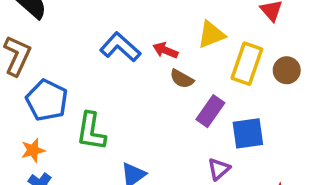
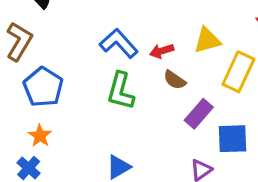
red arrow: (165, 50) -> (162, 51), turned -45
green L-shape: (91, 131) -> (121, 91), moved
orange star: (33, 150) -> (40, 136), moved, turned -30

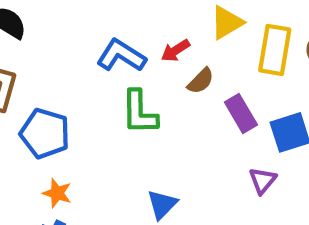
brown semicircle: (175, 80) -> (201, 81), turned -65
purple rectangle: (199, 114) -> (241, 114), turned -56

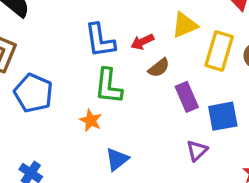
blue L-shape: (121, 56) -> (100, 40), turned -138
orange star: (57, 193) -> (91, 120), moved

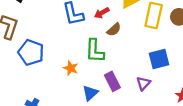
green L-shape: (108, 86) -> (95, 51), moved
purple rectangle: (187, 97) -> (112, 81), moved

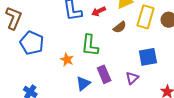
brown semicircle: (114, 30) -> (120, 27), moved

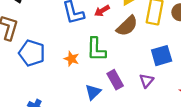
brown semicircle: (120, 27) -> (127, 26), size x1.5
orange star: (67, 60) -> (72, 59), moved

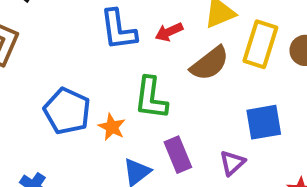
blue pentagon: (32, 53) -> (67, 111), moved
orange star: (72, 59) -> (112, 127), moved

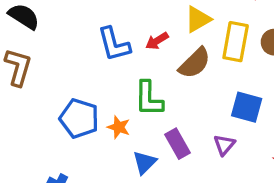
blue square: (264, 122) -> (247, 107), turned 32

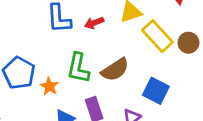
yellow rectangle: (236, 42) -> (157, 36), turned -64
brown semicircle: (195, 63) -> (115, 70), moved

